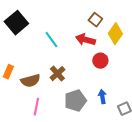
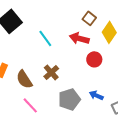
brown semicircle: (30, 81) -> (24, 79), turned 72
blue arrow: (102, 97) -> (96, 95), turned -56
pink line: (36, 107) -> (30, 105), turned -54

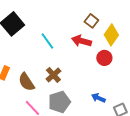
red circle: (94, 59) -> (104, 58), moved
gray pentagon: (69, 99) -> (59, 102), moved

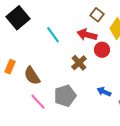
red circle: (104, 58) -> (102, 50), moved
brown cross: (53, 75) -> (79, 63), moved

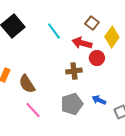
cyan line: (53, 35) -> (54, 31), moved
brown cross: (79, 63) -> (74, 71), turned 35
gray pentagon: (65, 96) -> (72, 104), moved

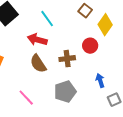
red arrow: (82, 43) -> (37, 40), moved
brown semicircle: (27, 84) -> (38, 64), moved
blue arrow: (99, 100) -> (100, 81), moved, turned 48

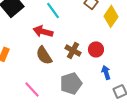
red circle: (90, 46) -> (96, 49), moved
brown cross: (67, 59) -> (73, 50), turned 35

